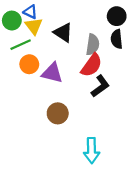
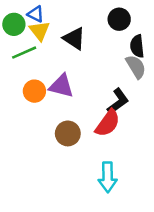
black circle: (117, 16) -> (119, 19), moved
gray semicircle: (93, 45) -> (136, 67), moved, turned -40
orange circle: (29, 64) -> (34, 91), moved
red semicircle: (92, 65) -> (108, 123), moved

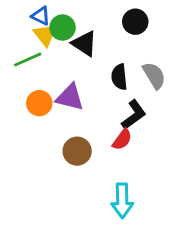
green circle: (14, 24) -> (63, 28), moved
black semicircle: (137, 46) -> (119, 77), moved
red semicircle: (108, 123) -> (122, 139), size x0.7

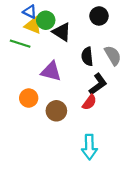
yellow triangle: (45, 35) -> (33, 26), turned -30
green line: (28, 59) -> (20, 44), turned 42
orange circle: (39, 103) -> (29, 98), moved

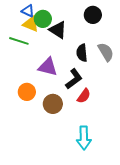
black L-shape: (98, 84) -> (74, 79), moved

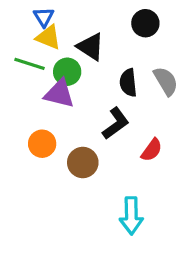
blue triangle: (28, 11) -> (44, 17), turned 32
green circle: (43, 19) -> (67, 72), moved
purple triangle: (48, 67) -> (59, 94), moved
red semicircle: (84, 96) -> (152, 150), moved

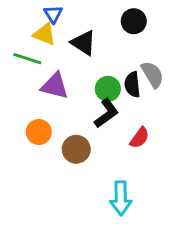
blue triangle: (44, 17) -> (53, 14), moved
green circle: (67, 72) -> (108, 89), moved
black semicircle: (128, 83) -> (132, 85), moved

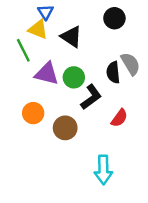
green line: (27, 59) -> (23, 50), turned 45
green circle: (108, 89) -> (74, 77), moved

